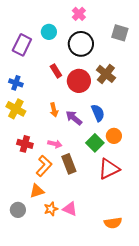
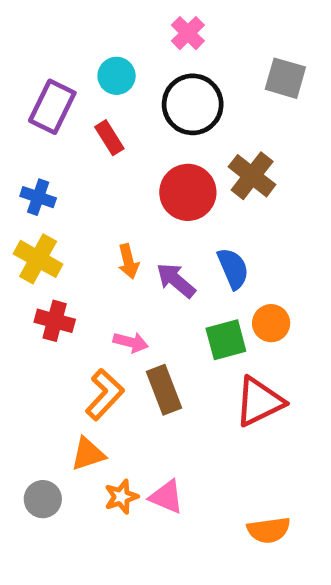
red rectangle: (56, 71) -> (109, 138), moved
green square: (95, 143) -> (226, 340), turned 30
red cross: (25, 144) -> (55, 321), moved

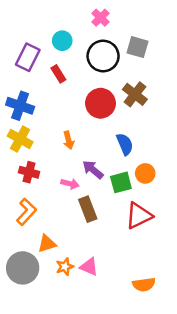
gray square: (285, 78) -> (138, 47), moved
blue cross: (38, 197) -> (20, 106), size x1.5
purple arrow: (176, 280) -> (93, 170), moved
orange L-shape: (105, 394) -> (26, 212), moved
gray circle: (43, 499) -> (23, 268), size x1.6

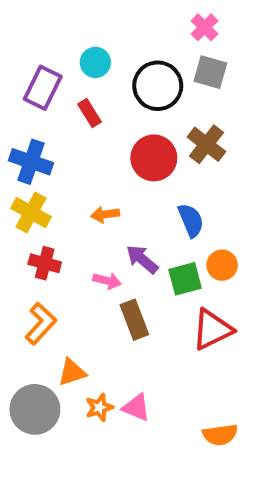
pink cross: (101, 18) -> (205, 27), moved
orange arrow: (69, 140) -> (105, 214), turned 96

